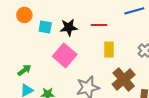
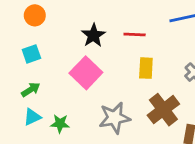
cyan square: (45, 27) -> (31, 54), moved, turned -32
black star: (69, 27) -> (93, 35), turned -30

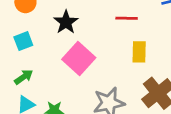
black star: (93, 35) -> (66, 22), moved

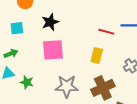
red line: (127, 18) -> (106, 32), moved
pink square: (79, 58) -> (53, 50), turned 30

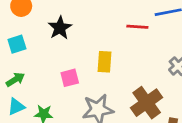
pink square: (53, 50) -> (70, 78), moved, size x0.6
yellow rectangle: (97, 56) -> (104, 62), moved

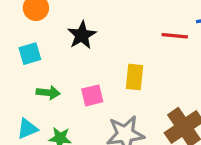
green arrow: (15, 80) -> (48, 93), moved, turned 36

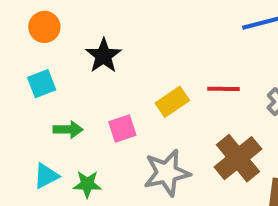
red line: (175, 36) -> (223, 89), moved
yellow rectangle: (134, 77) -> (172, 102), turned 55

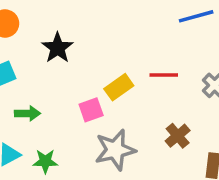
pink square: (122, 129) -> (91, 110), moved
brown cross: (238, 158) -> (178, 136), size x0.6

